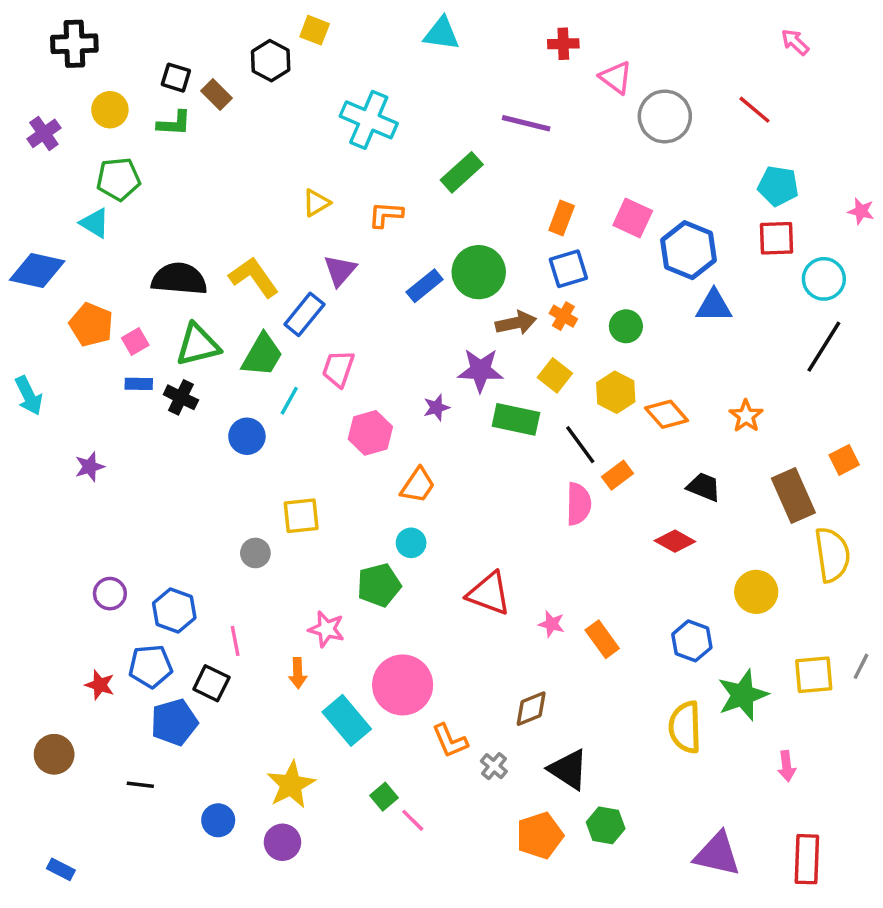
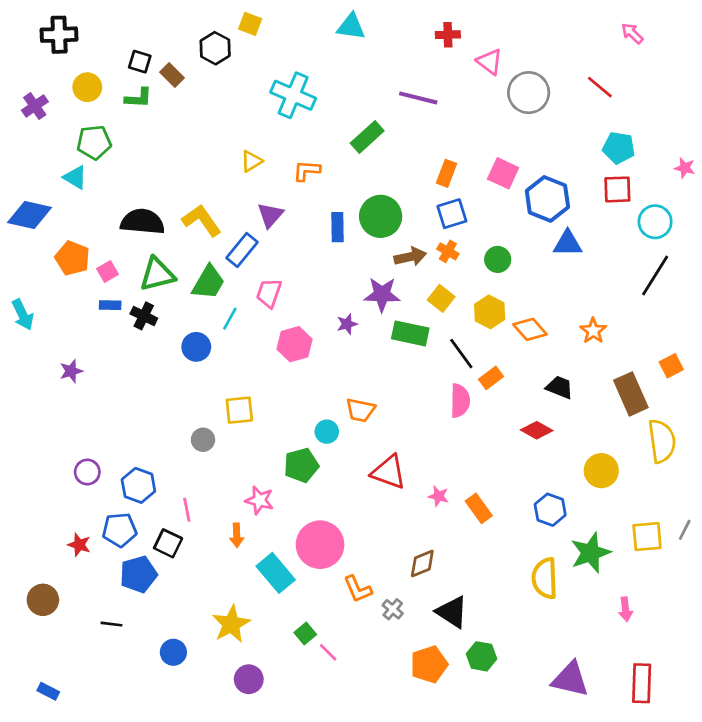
blue rectangle: (425, 286) -> (338, 227), turned -52
orange trapezoid: (418, 485) -> (360, 410), moved, turned 68
purple circle: (282, 842) -> (249, 679), moved

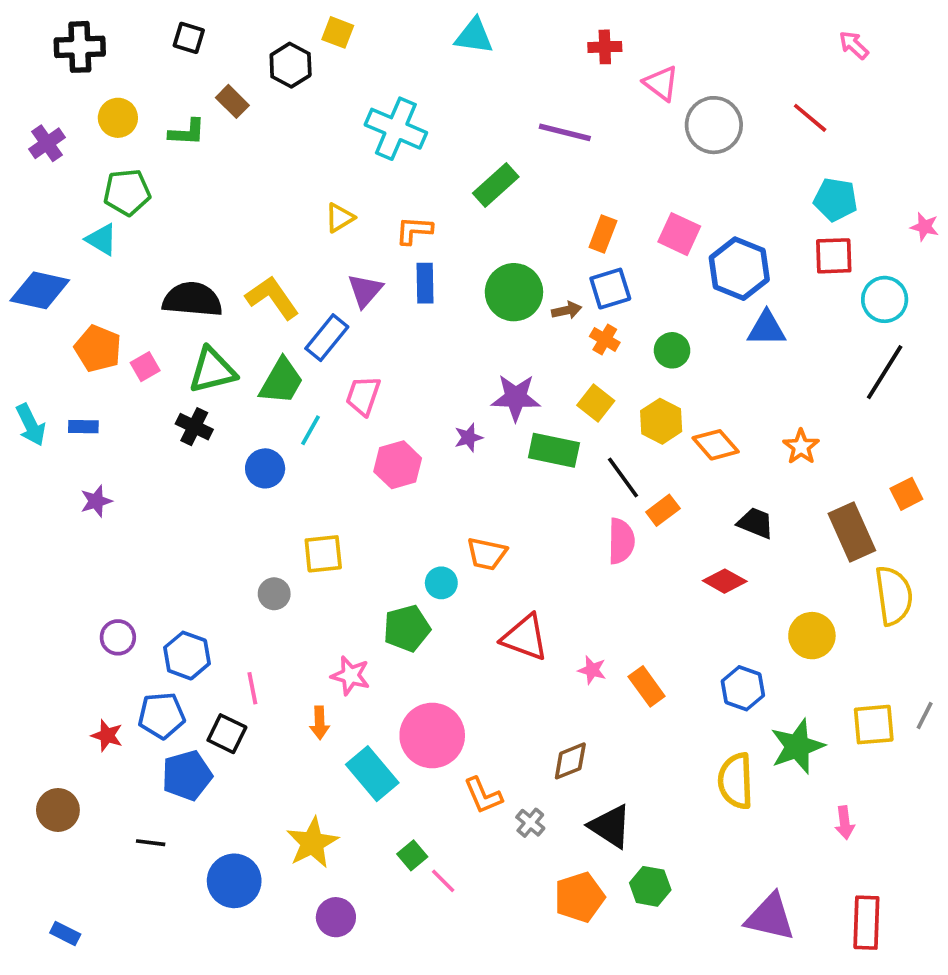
black square: (140, 62) -> (189, 38), moved
blue rectangle: (338, 227) -> (425, 283), moved
brown arrow: (410, 257) -> (567, 310), moved, size x0.7
blue rectangle: (110, 305) -> (83, 427), moved
blue circle: (173, 652) -> (234, 881), size x1.5

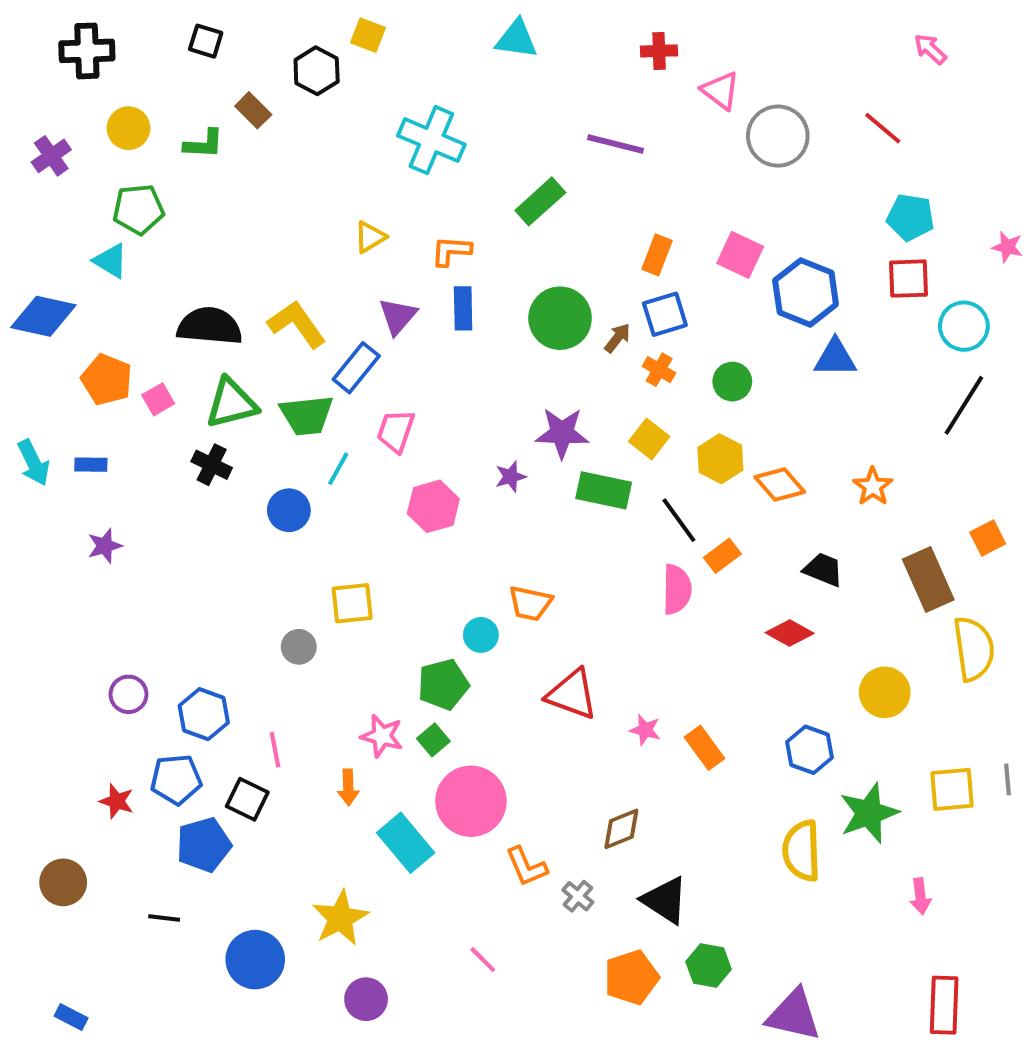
brown arrow: (567, 310) -> (617, 338), turned -40
green trapezoid: (281, 381) -> (307, 415), turned 54
gray line: (925, 716) -> (1007, 779), turned -32
green square: (412, 855) -> (433, 740), moved
purple triangle: (770, 917) -> (794, 1015), moved

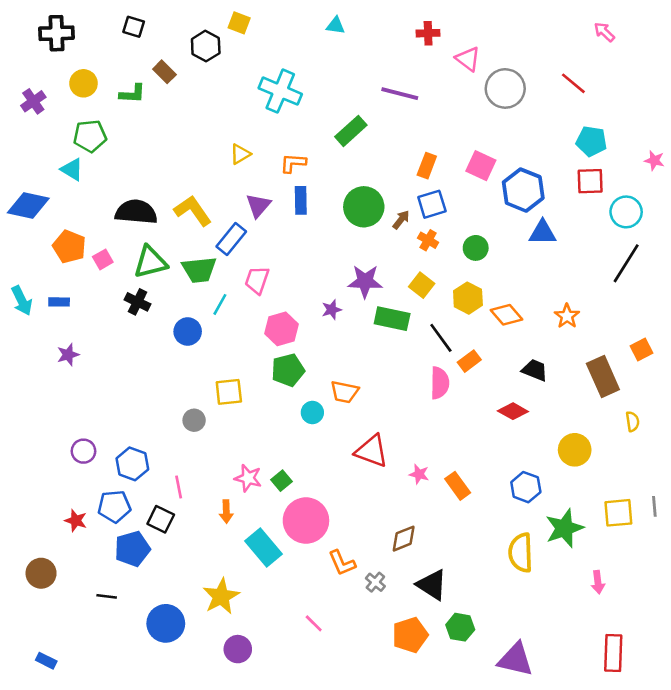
cyan triangle: (516, 39) -> (336, 25), size x0.7
yellow semicircle: (974, 649) -> (633, 422), size x0.5
green pentagon: (443, 684) -> (288, 370), moved

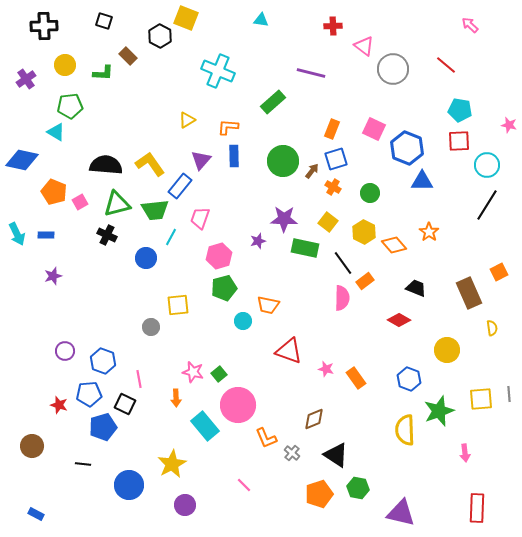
yellow square: (239, 23) -> (186, 18), size x1.4
orange star: (567, 316) -> (429, 232), moved

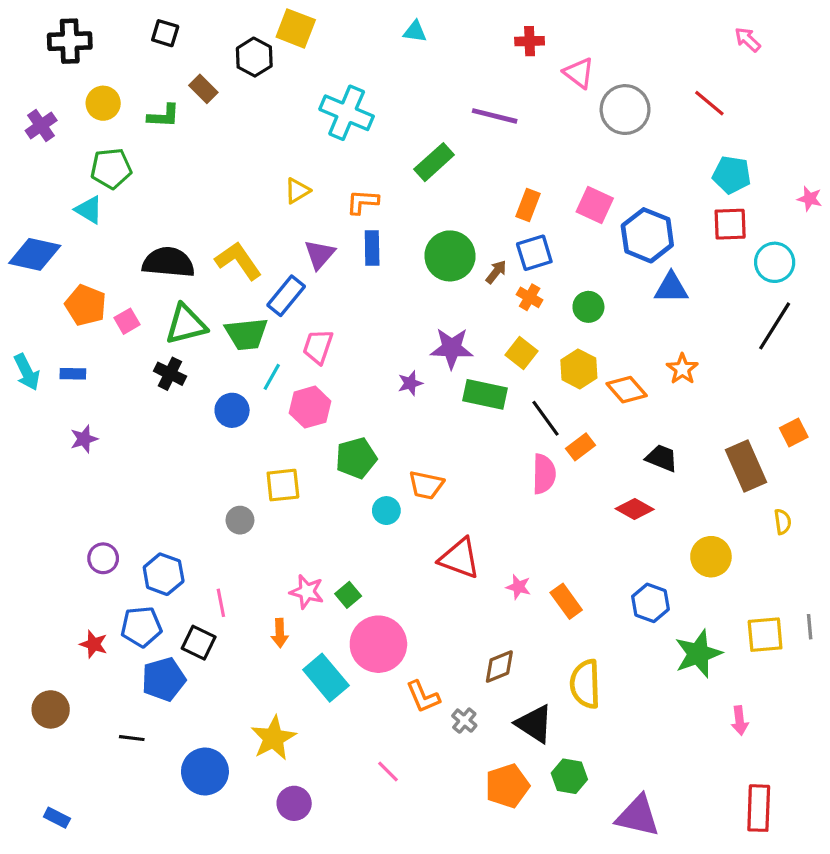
pink hexagon: (219, 256) -> (310, 407), moved
yellow semicircle: (405, 430) -> (585, 684), moved

